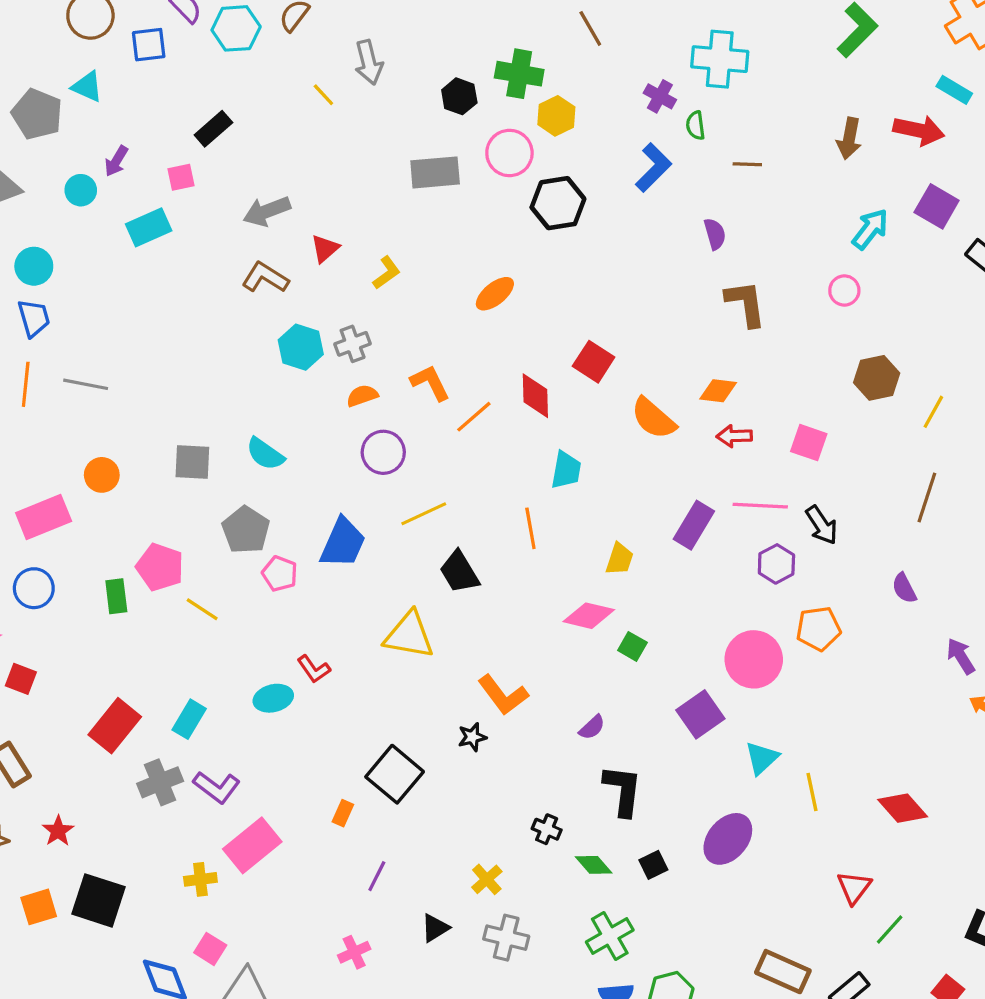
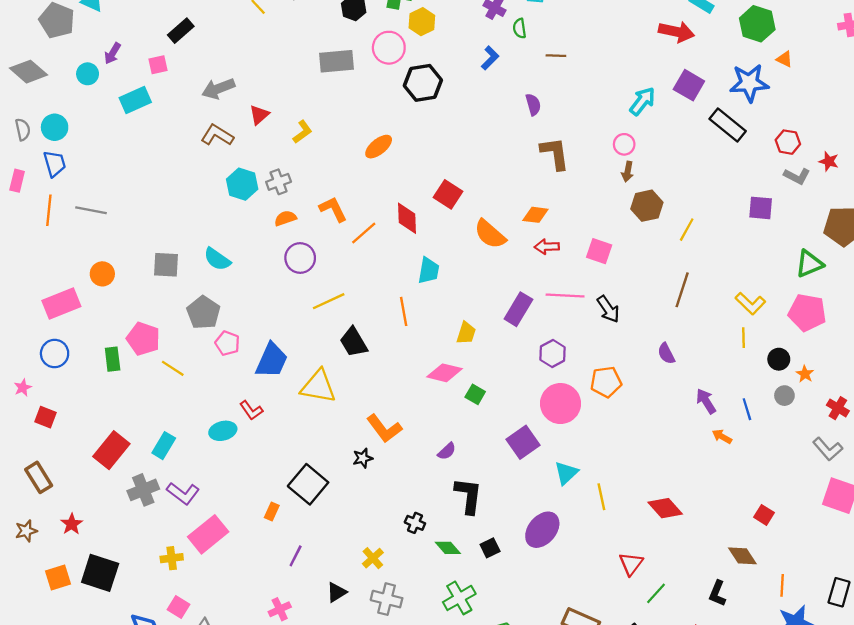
brown arrow: (849, 138) -> (628, 172), moved, size x0.7
blue L-shape: (653, 168) -> (490, 58), size x0.7
blue trapezoid: (343, 543) -> (272, 360), moved
purple hexagon: (776, 564) -> (553, 353), moved

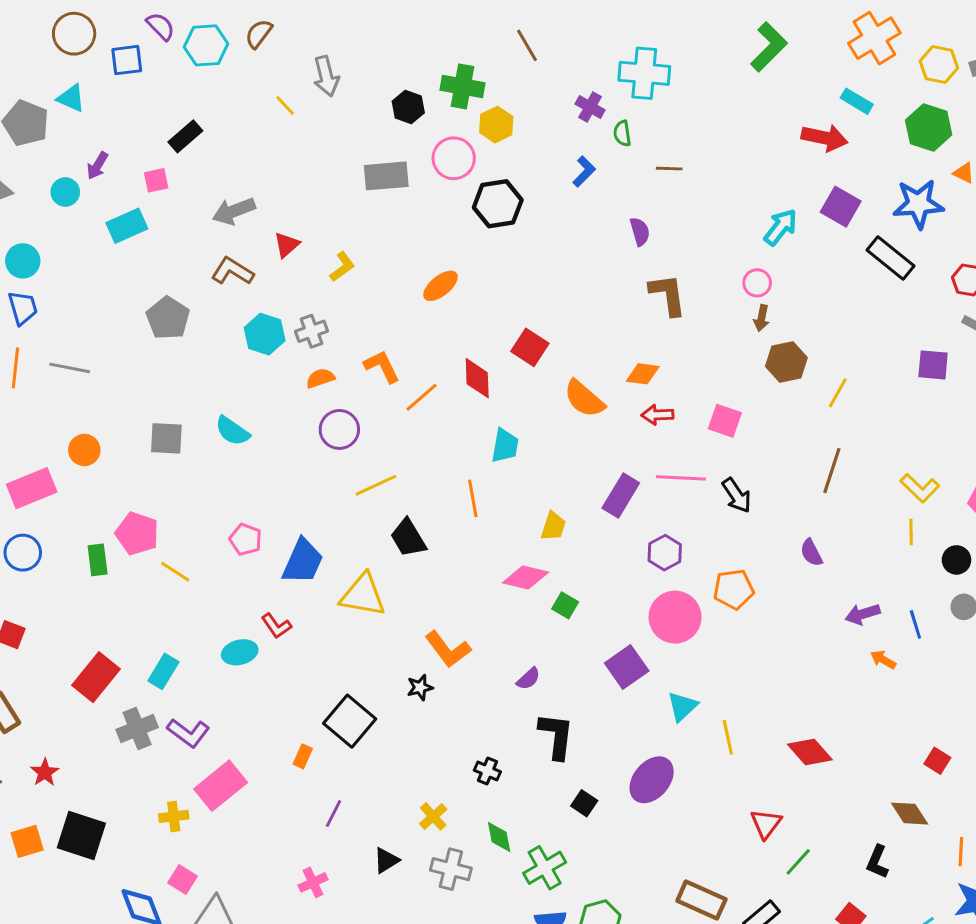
gray pentagon: (204, 313) -> (168, 318), moved
purple arrow: (706, 401) -> (863, 614), turned -75
green diamond: (448, 548) -> (499, 837), moved, turned 30
black square: (490, 548) -> (584, 803), turned -30

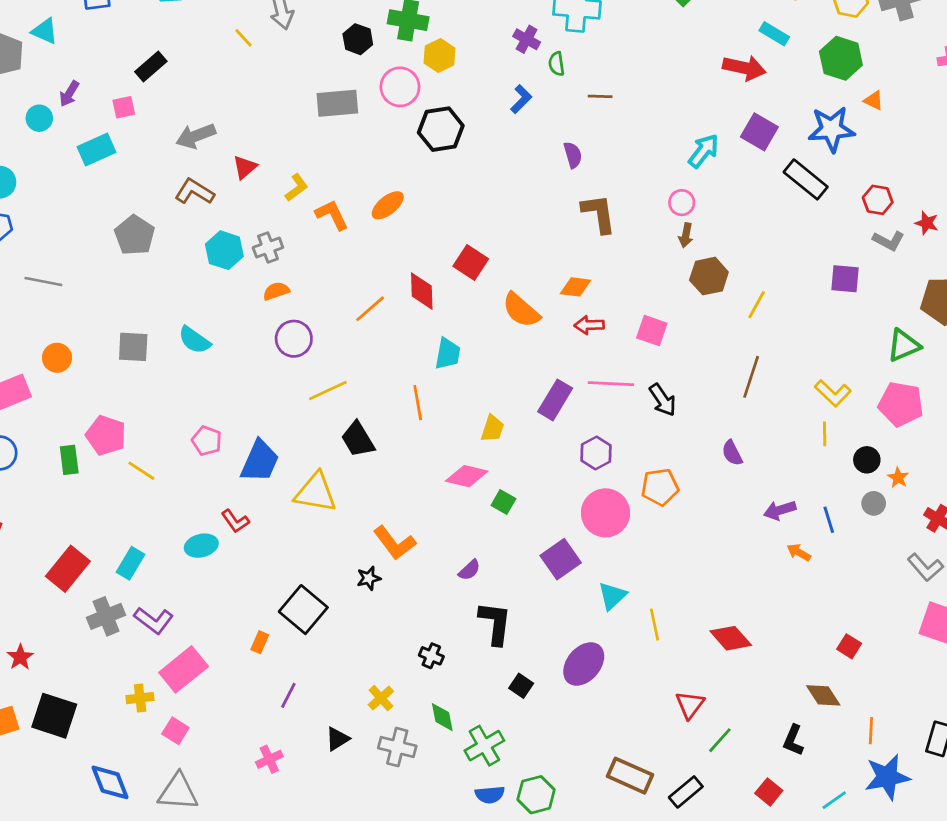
orange L-shape: (382, 366) -> (332, 215), moved
pink square: (183, 879) -> (175, 731), moved

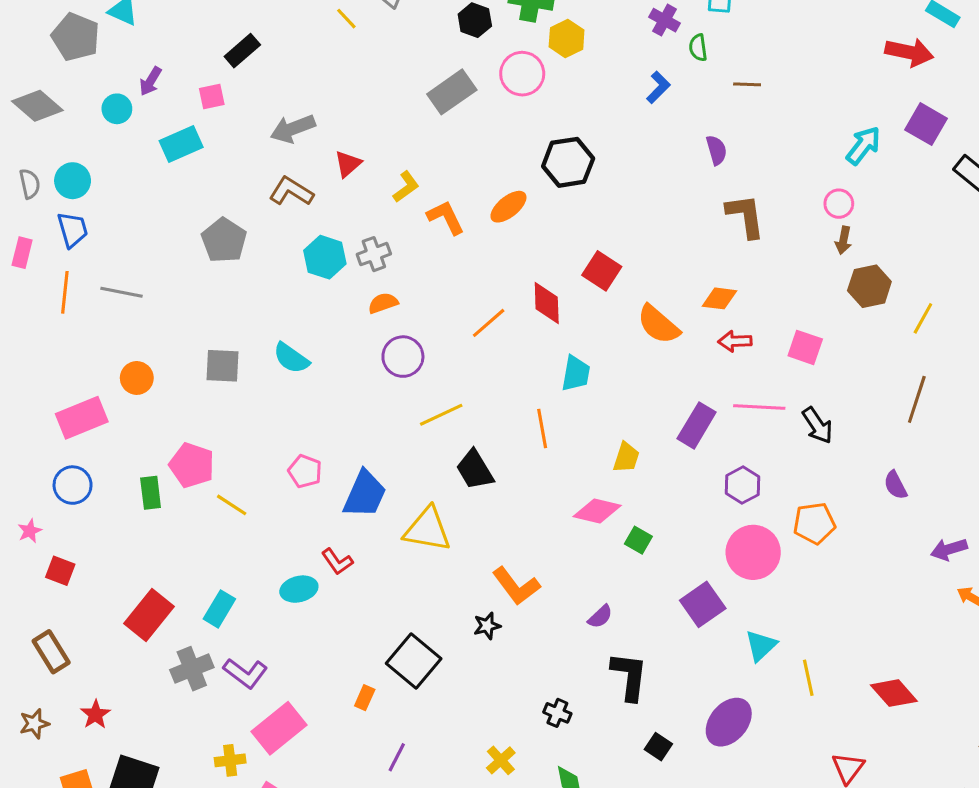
gray rectangle: (337, 103) -> (452, 92), turned -30
black hexagon: (441, 129) -> (568, 162), moved

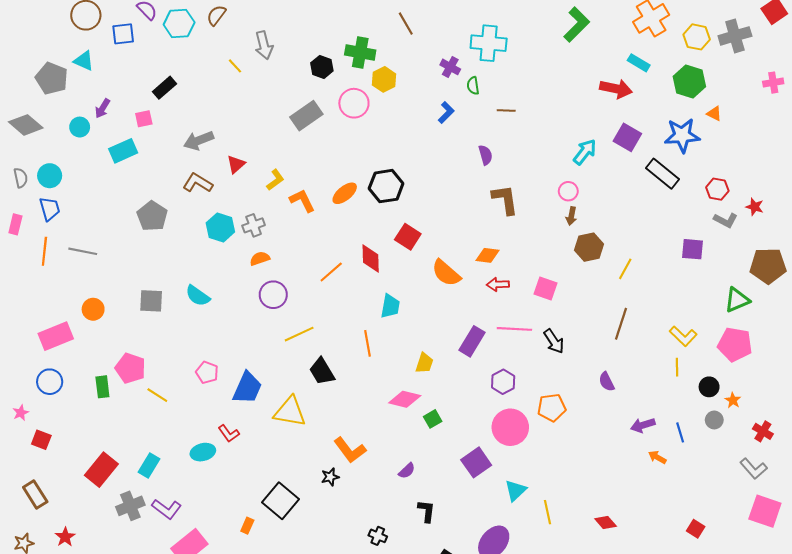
black hexagon: (568, 162) -> (386, 186), moved
green square: (638, 540) -> (433, 419), turned 30
black L-shape: (629, 676) -> (426, 511), size x0.7
red diamond: (894, 693) -> (606, 522), size x0.7

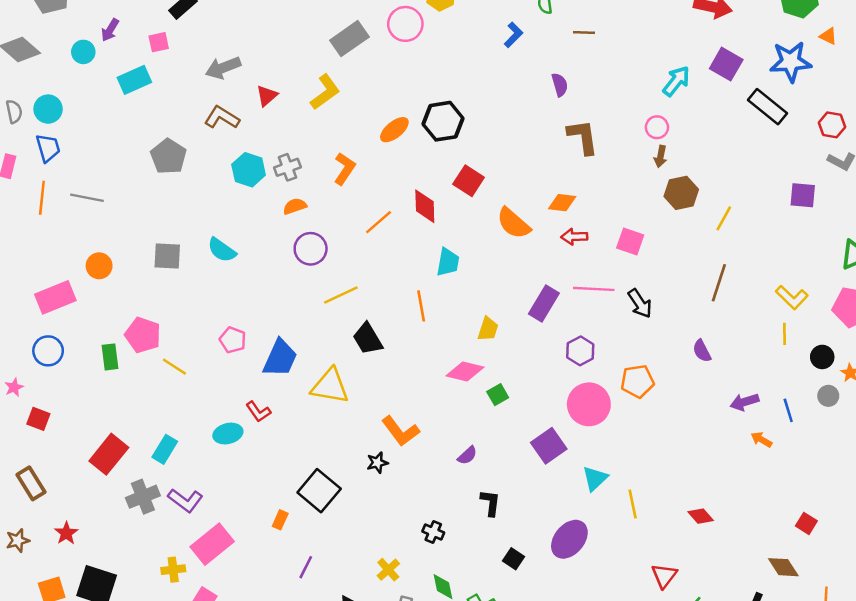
yellow L-shape: (275, 180) -> (325, 92), moved, size x1.4
orange L-shape: (302, 201) -> (345, 169), moved, turned 60

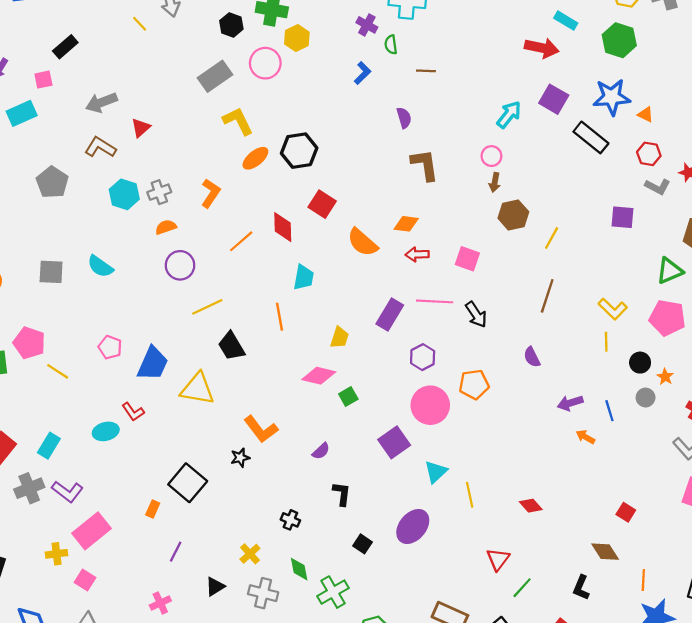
orange triangle: (828, 36) -> (646, 115), moved
yellow L-shape: (325, 92) -> (238, 121), moved, turned -80

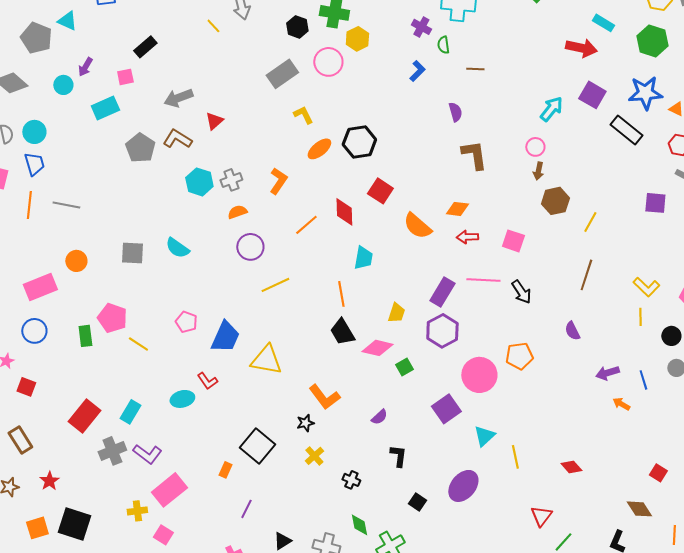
yellow L-shape: (238, 121) -> (303, 115), size x0.7
gray pentagon: (52, 182) -> (140, 148), moved
black trapezoid: (231, 346) -> (342, 332), moved
purple hexagon: (423, 357) -> (442, 331), moved, size x1.4
yellow cross: (250, 554) -> (314, 456), moved

